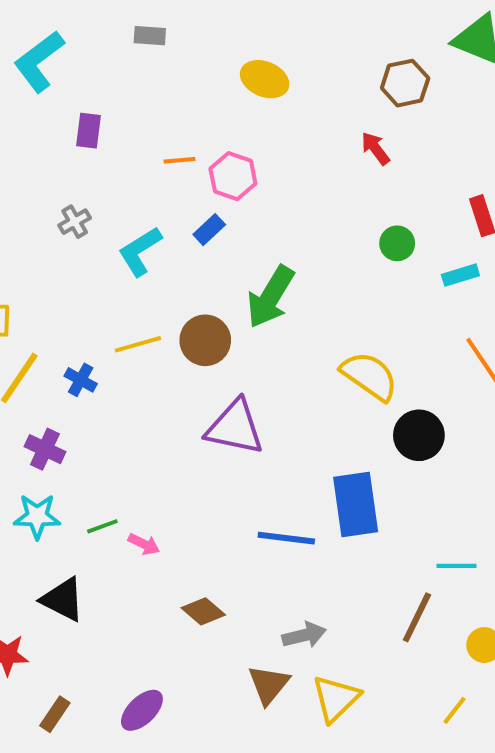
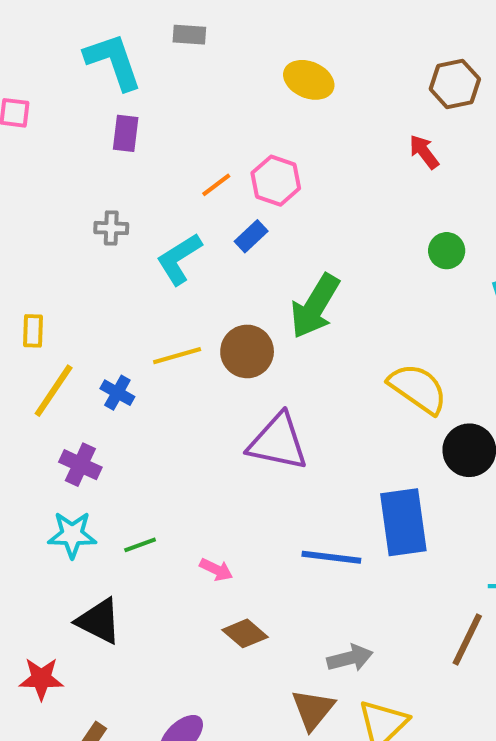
cyan L-shape: (39, 61) -> (113, 61), moved, turned 108
orange line: (180, 160) -> (216, 185), moved, turned -32
gray cross: (75, 222) -> (111, 228), turned 32
pink arrow: (144, 544) -> (216, 570), moved

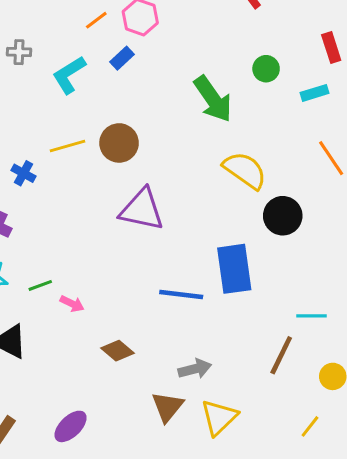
green arrow: (315, 306) -> (213, 99), moved, turned -66
pink arrow: (216, 570) -> (72, 304), moved

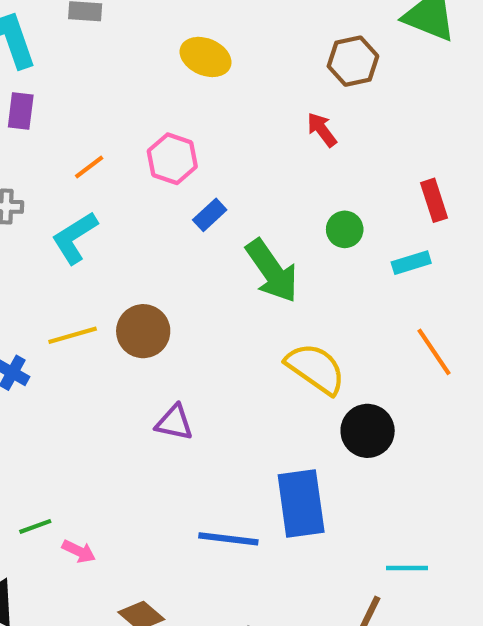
orange line: (96, 20) -> (89, 167), moved
blue rectangle: (122, 58) -> (210, 215), moved
purple triangle: (142, 210) -> (174, 423), size x0.6

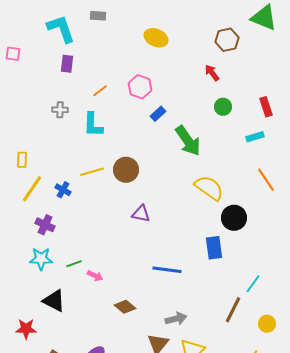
green circle: (345, 229) -> (223, 107), moved
cyan L-shape: (75, 238) -> (93, 125), turned -56
blue rectangle: (301, 504) -> (214, 248), moved, size x0.7
cyan line: (407, 568) -> (253, 284), turned -54

